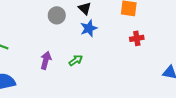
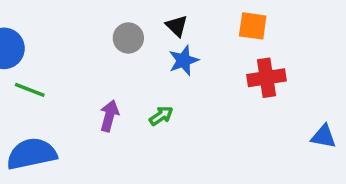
red cross: (137, 38) -> (267, 78), size x1.5

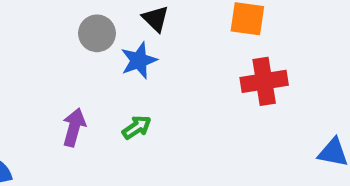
blue star: (184, 60) -> (139, 60), moved

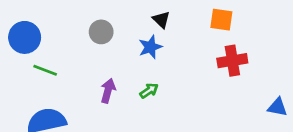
gray circle: (97, 33) -> (101, 32), moved

